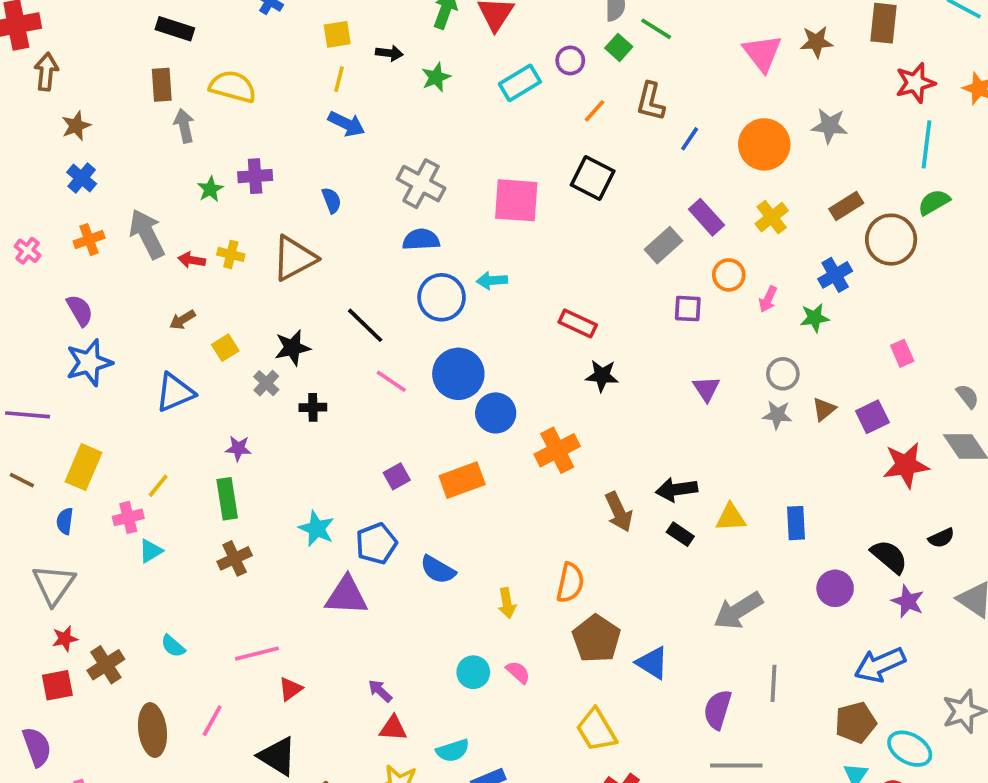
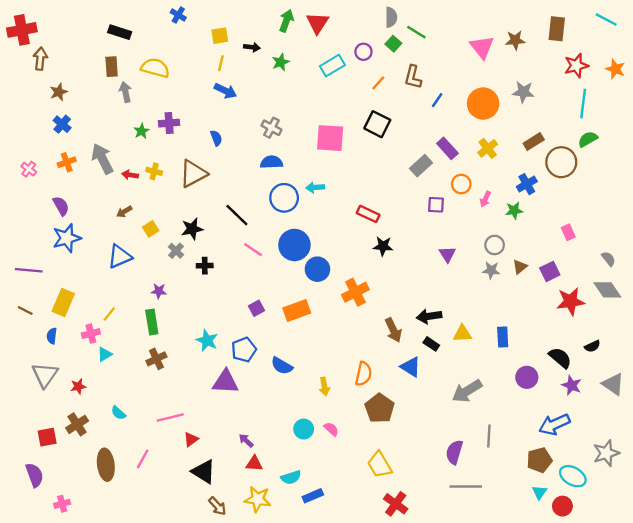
gray cross: (421, 184) -> (271, 128), size x0.7
red star: (65, 639) -> (78, 386), moved
blue triangle: (652, 663) -> (411, 367), moved
black triangle: (277, 756) -> (204, 472), moved

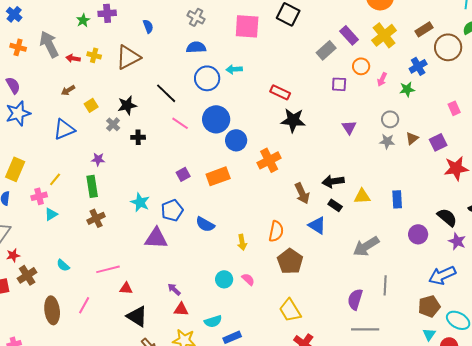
yellow cross: (488, 148) -> (384, 35), size x1.4
orange cross: (67, 162) -> (18, 47), turned 35
black star: (383, 246) -> (293, 120), size x1.4
red star: (78, 386) -> (13, 255), moved
red triangle: (191, 439) -> (126, 288), turned 40

